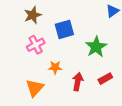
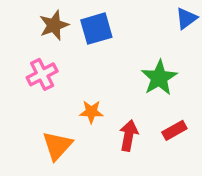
blue square: (64, 29) -> (96, 29), moved
pink cross: (36, 45) -> (42, 74), moved

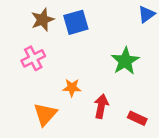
red rectangle: (174, 130) -> (137, 118), moved, turned 54

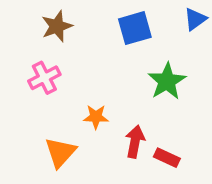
blue square: (76, 22) -> (135, 28), moved
red rectangle: (137, 118) -> (167, 158), moved

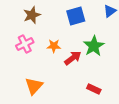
orange star: (96, 117) -> (54, 46), moved
red arrow: (135, 142) -> (73, 58), moved, turned 42

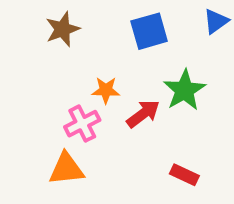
pink cross: (25, 44) -> (82, 124), moved
orange triangle: (34, 86) -> (66, 169), turned 42

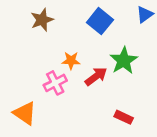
blue square: (149, 31) -> (100, 21), turned -35
orange triangle: (66, 169) -> (25, 113), moved, turned 40

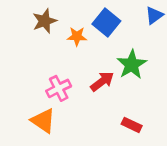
orange star: (71, 61) -> (77, 36), moved
orange triangle: (25, 113) -> (43, 121), moved

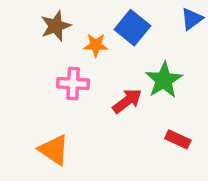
pink cross: (59, 88) -> (73, 83), moved, turned 30
red rectangle: (132, 125) -> (178, 139), moved

